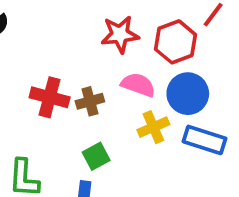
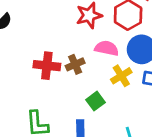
green square: (96, 156) -> (95, 101), moved

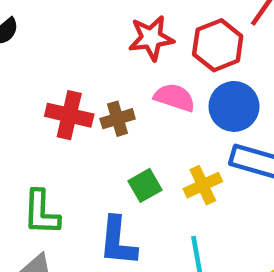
yellow cross: (121, 76) -> (203, 185), moved

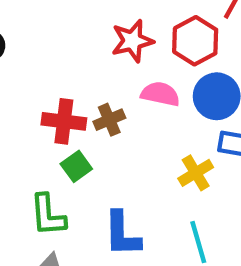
green square: (145, 185) -> (76, 166), moved

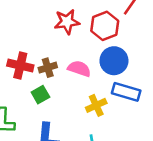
pink semicircle: (160, 94) -> (79, 69), moved
green square: (76, 166) -> (40, 95), moved

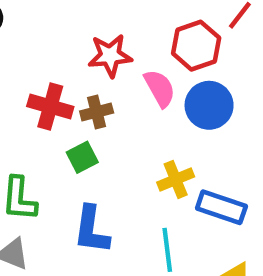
red star: (67, 22) -> (110, 56), moved
pink semicircle: (79, 69) -> (160, 88), moved, turned 40
blue rectangle: (126, 92) -> (221, 207), moved

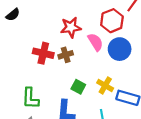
green square: (82, 157) -> (78, 87), moved, turned -32
yellow cross: (176, 179) -> (105, 85), turned -35

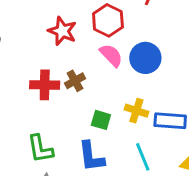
red hexagon: (112, 21) -> (108, 20), moved
red star: (71, 27) -> (62, 31), moved, turned -30

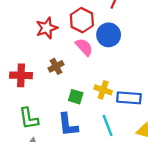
red star: (62, 31) -> (47, 28), turned 30
blue circle: (145, 58) -> (109, 35), moved
red cross: (45, 85) -> (21, 75), moved

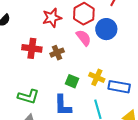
red cross: (21, 75) -> (32, 48), moved
green L-shape: (29, 118) -> (28, 97), turned -70

